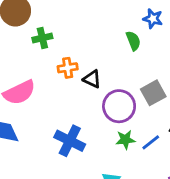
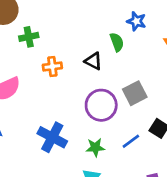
black triangle: (92, 79) -> (93, 61), moved
green star: (125, 140) -> (95, 147), moved

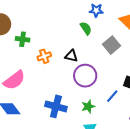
green cross: (29, 37) -> (23, 39), turned 32
black triangle: (93, 61) -> (71, 56), moved
gray square: (135, 93) -> (111, 45), moved

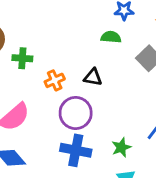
green semicircle: (86, 28) -> (111, 37), turned -48
purple circle: (85, 76) -> (76, 113), moved

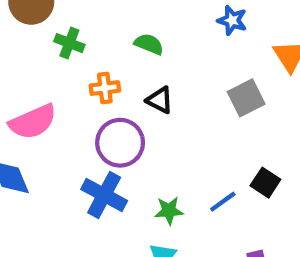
green semicircle: (111, 37) -> (149, 44), moved

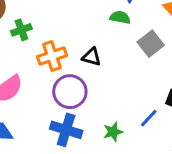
green cross: (69, 43) -> (21, 30), turned -30
green semicircle: (149, 44) -> (120, 17), moved
orange cross: (105, 88) -> (52, 56), size x1.4

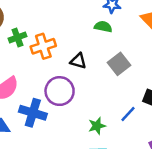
gray square: (151, 44) -> (119, 64), moved
orange cross: (52, 56) -> (43, 46), moved
blue cross: (66, 130) -> (33, 113), moved

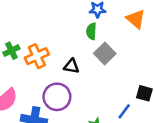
green semicircle: (103, 27) -> (91, 31), turned -91
gray square: (119, 64) -> (105, 53), moved

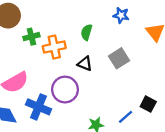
green semicircle: (91, 31) -> (86, 32), moved

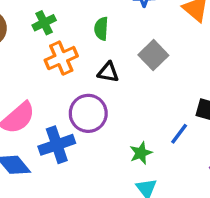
green cross: (31, 37) -> (44, 23), moved
blue cross: (39, 107) -> (57, 145), turned -30

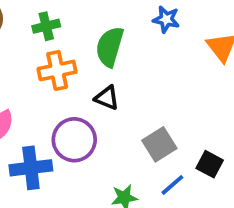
green semicircle: (101, 29) -> (110, 47), size x1.5
gray square: (153, 55) -> (159, 144), moved

